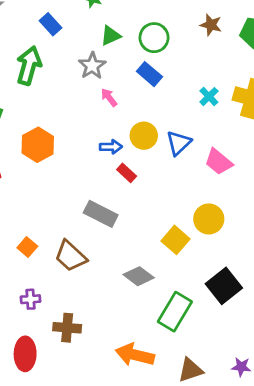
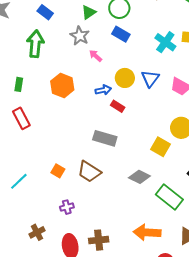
cyan cross: (209, 97) -> (165, 42), size x1.5
orange hexagon: (38, 145) -> (62, 86), moved
green rectangle: (175, 312) -> (169, 197), turned -72
brown cross: (67, 328) -> (99, 240), moved

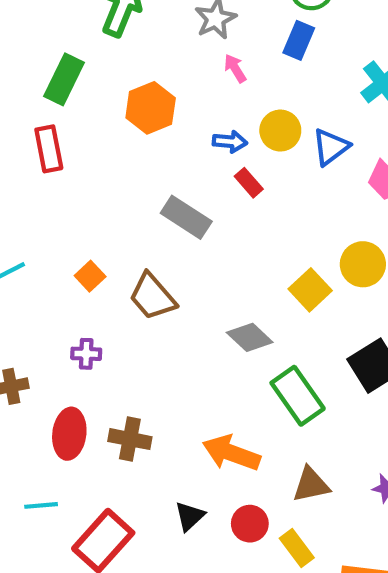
blue rectangle: (121, 34) -> (299, 40), turned 66
green rectangle: (19, 84) -> (64, 79), size x1.6
gray rectangle: (105, 138) -> (186, 217), moved

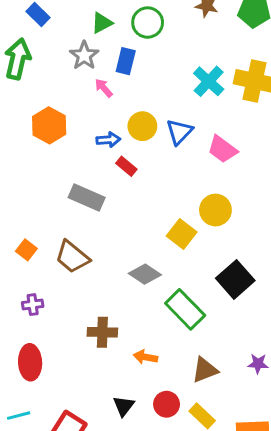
blue rectangle: (299, 40) -> (126, 61), moved
brown cross: (130, 439) -> (102, 332), moved
orange arrow: (231, 453) -> (145, 357), size x0.6

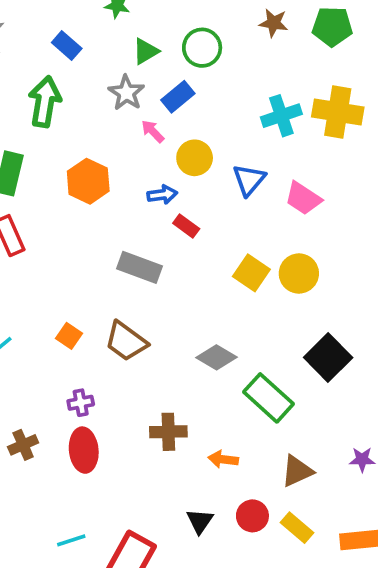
blue rectangle: (126, 61) -> (178, 97), turned 40
cyan cross: (209, 81) -> (281, 116), turned 32
yellow circle: (142, 126) -> (195, 158), moved
yellow square: (182, 234) -> (251, 273), moved
red ellipse: (30, 362) -> (84, 450), moved

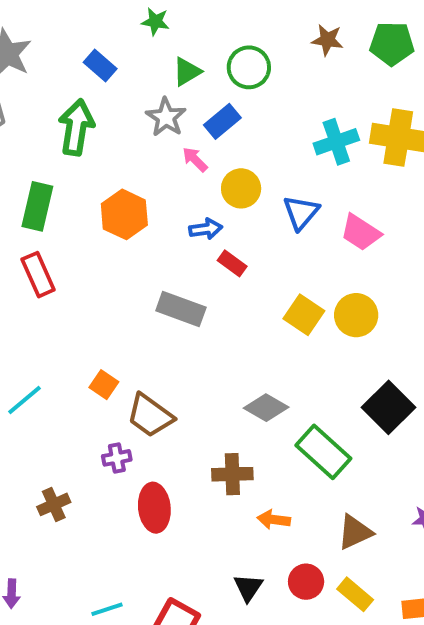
brown trapezoid: (126, 341) -> (150, 416), moved
brown cross: (168, 432) -> (232, 474), moved
red ellipse: (84, 450) -> (154, 508), moved

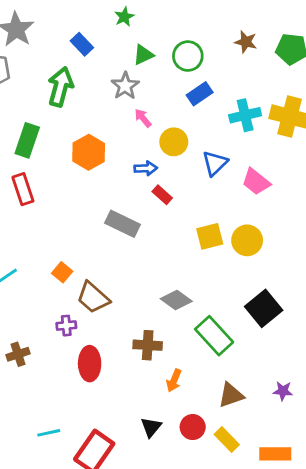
green star: (155, 22) -> (124, 17), turned 30
blue rectangle: (222, 121) -> (200, 94), moved
yellow square: (304, 315) -> (210, 236), turned 36
orange arrow: (274, 520) -> (174, 380), turned -80

